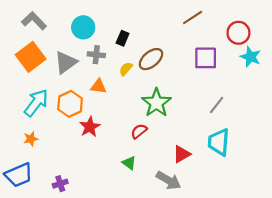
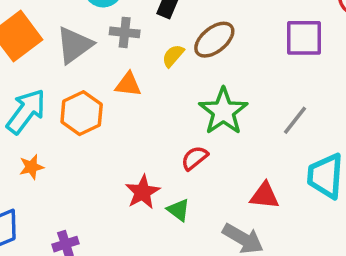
gray line: (217, 105) -> (295, 120), moved
red star: (90, 127) -> (143, 192), moved
orange star: (31, 139) -> (31, 167), moved
red triangle: (182, 154) -> (265, 196), turned 36

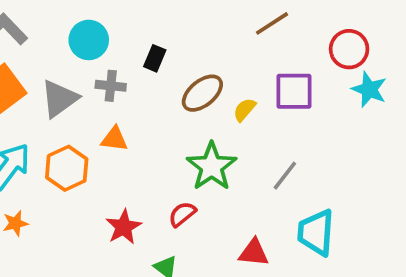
yellow semicircle: (173, 56) -> (245, 110), moved
red star: (143, 192) -> (124, 227), moved

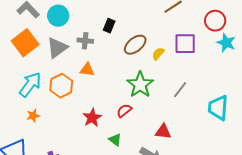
cyan circle: (89, 40) -> (58, 16), moved
cyan trapezoid: (316, 232) -> (218, 108), moved

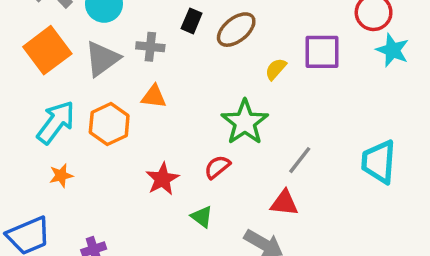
brown ellipse: (135, 45) -> (236, 30), moved
gray line: (180, 90) -> (300, 160), moved

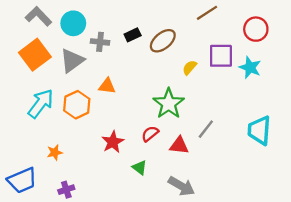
black rectangle: (192, 21) -> (133, 35), turned 42
gray cross: (150, 47) -> (100, 42), moved
cyan star: (392, 50) -> (250, 67), moved
orange star: (61, 176) -> (55, 152), moved
red triangle: (284, 203) -> (179, 145), moved

